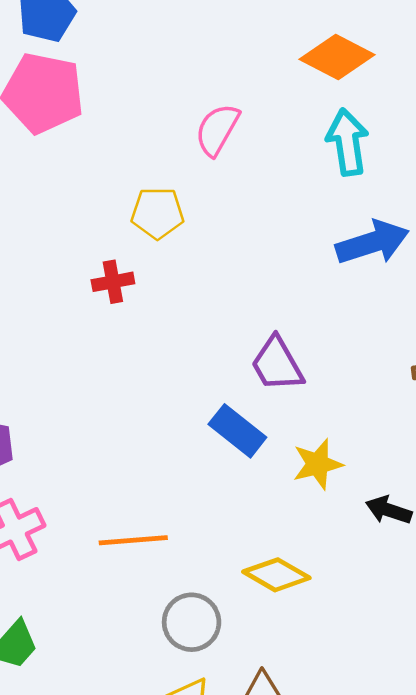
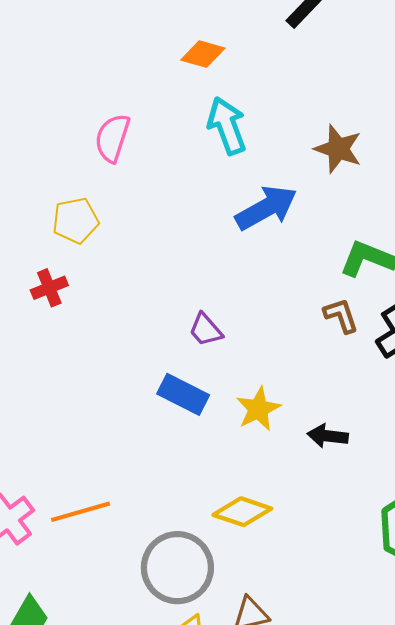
orange diamond: (337, 57) -> (203, 54), size x0.7
purple trapezoid: (277, 364) -> (206, 330), size x0.7
orange line: (133, 540) -> (81, 512), moved
gray circle: (192, 622) -> (177, 568), size x1.4

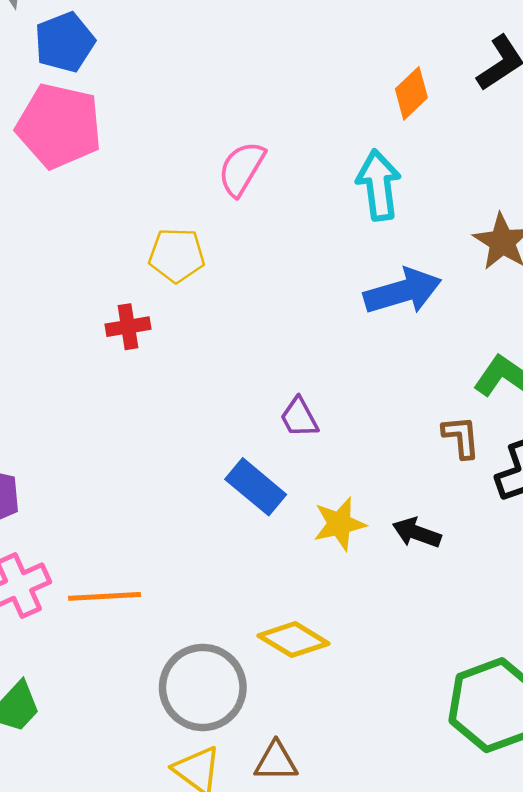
orange diamond: (203, 54) -> (411, 93), moved, turned -72
black arrow: (328, 436) -> (417, 533), moved

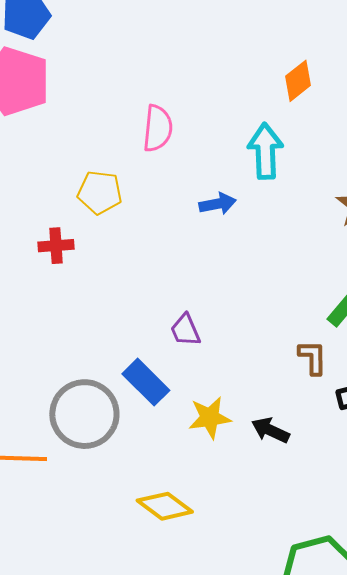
pink semicircle: (242, 169) -> (158, 128), turned 150
blue arrow: (403, 291) -> (218, 204), moved, size x0.6
gray circle: (203, 687) -> (84, 414), moved

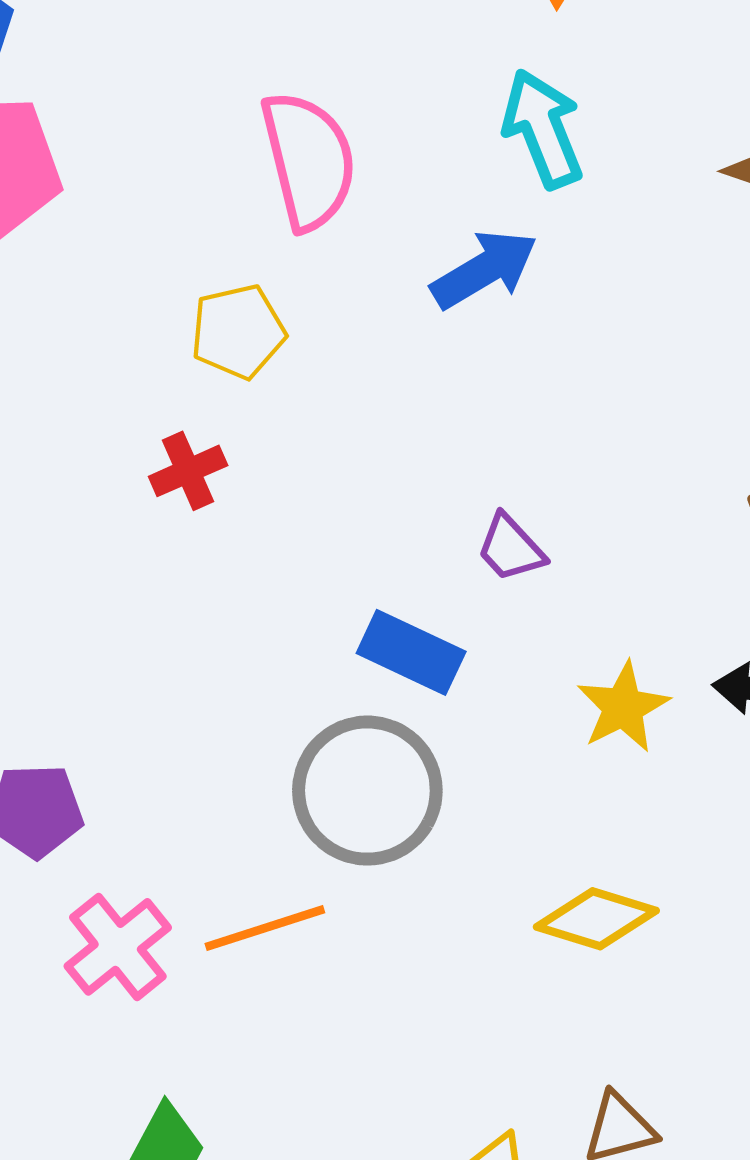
pink semicircle: (158, 128) -> (309, 160), size x1.4
blue arrow: (218, 204) -> (484, 269), size x1.4
blue rectangle: (146, 382) -> (411, 652), moved

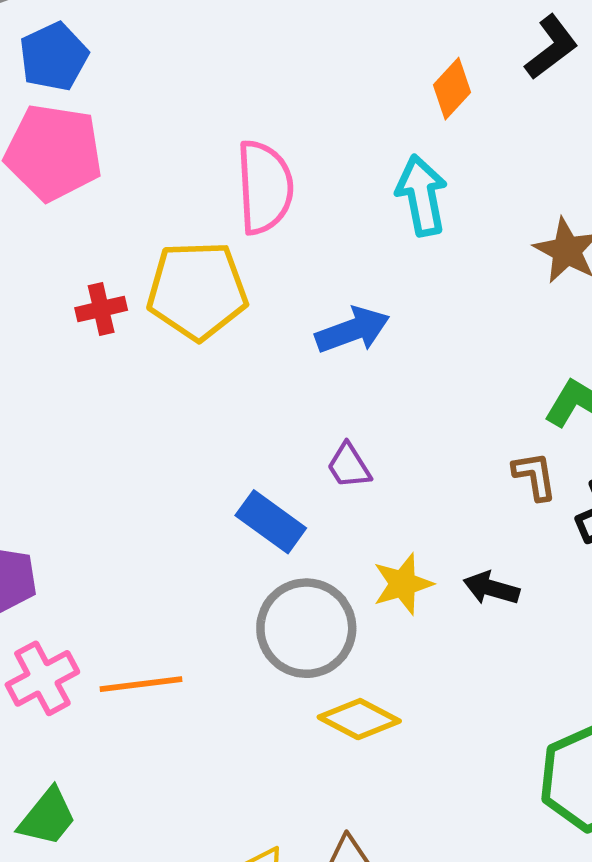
blue arrow: (484, 269) -> (352, 330), moved
yellow pentagon: (238, 332) -> (197, 290), size x1.6
red cross: (188, 471) -> (101, 309), moved
gray circle: (367, 791) -> (306, 628), moved

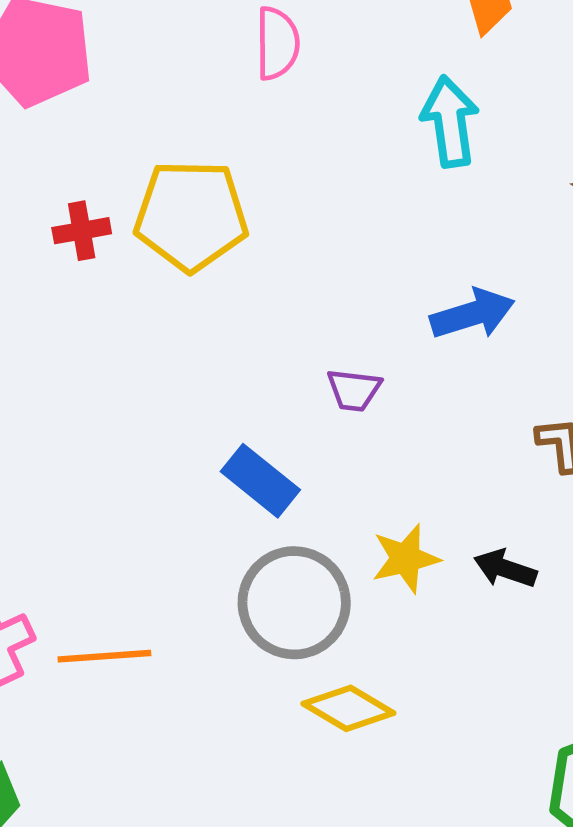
pink semicircle: (265, 187) -> (277, 43), moved, size x0.7
blue arrow: (352, 330) -> (472, 314), moved
purple trapezoid: (349, 466) -> (354, 390), moved, turned -54

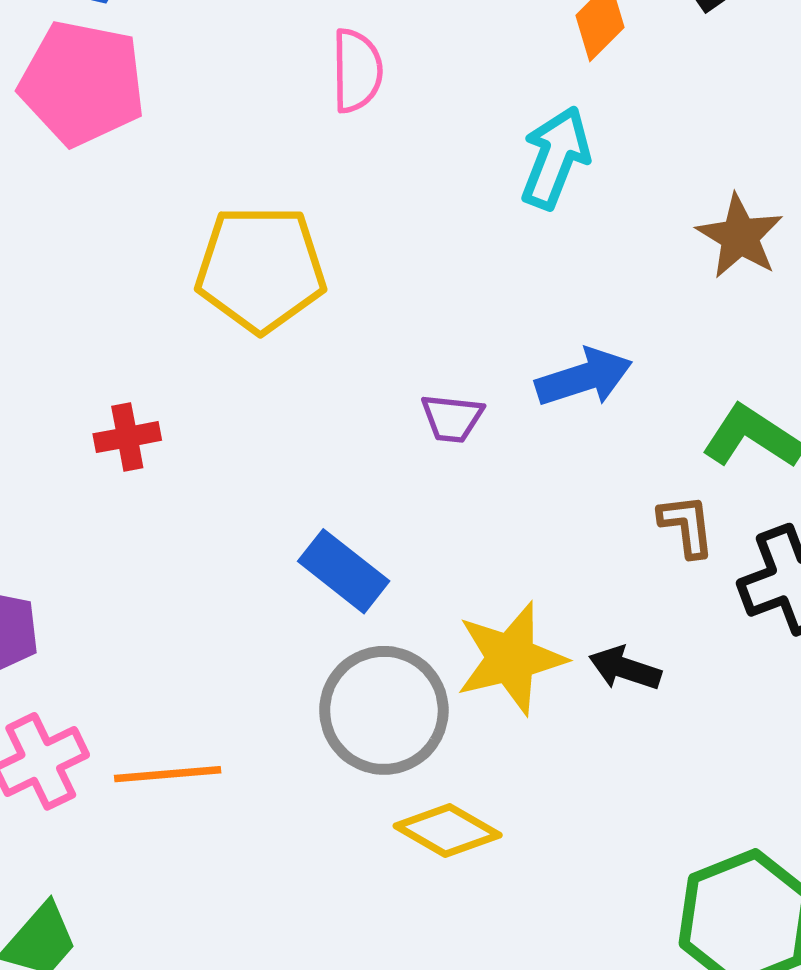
cyan arrow: (450, 121) -> (555, 158), turned 30
red cross: (82, 231) -> (127, 437), moved
purple trapezoid: (354, 390) -> (452, 418), moved
yellow star: (406, 559) -> (511, 658), size x1.4

